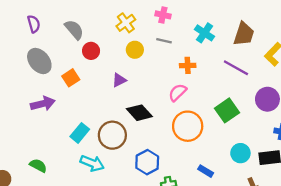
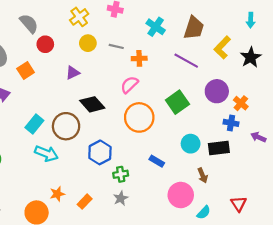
gray line: (164, 41) -> (116, 46), moved

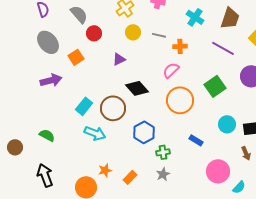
brown arrow: (203, 175) -> (246, 153), moved

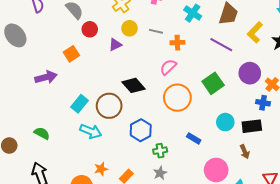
gray ellipse: (48, 42) -> (15, 35), moved
purple triangle: (119, 59) -> (115, 45), moved

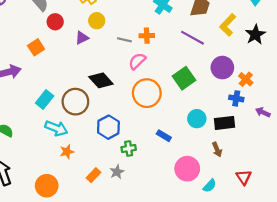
gray line: (156, 31) -> (124, 40), moved
orange star: (101, 169) -> (67, 152), moved
gray star: (160, 173) -> (117, 172), moved

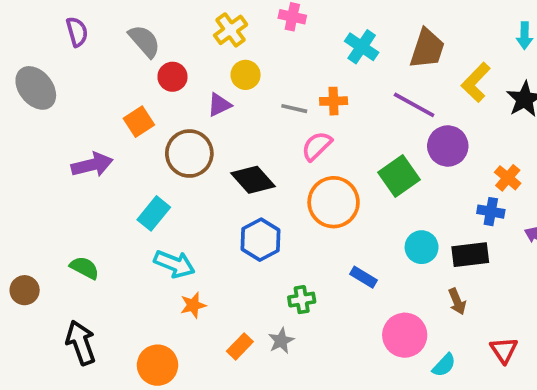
purple circle: (222, 68) -> (448, 146), moved
brown circle: (75, 102) -> (189, 154), moved
blue hexagon: (108, 127) -> (261, 240), moved

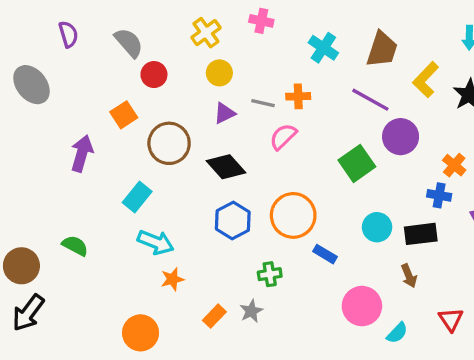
purple triangle: (219, 105) -> (224, 113), moved
purple arrow: (92, 165) -> (82, 153), turned -60
orange circle: (334, 202) -> (293, 215), moved
brown circle: (25, 290) -> (21, 266), size x1.4
black arrow: (81, 343) -> (28, 313), moved, turned -123

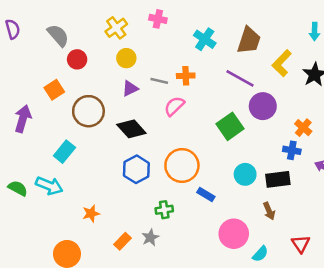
cyan arrow: (156, 242) -> (49, 186), moved

